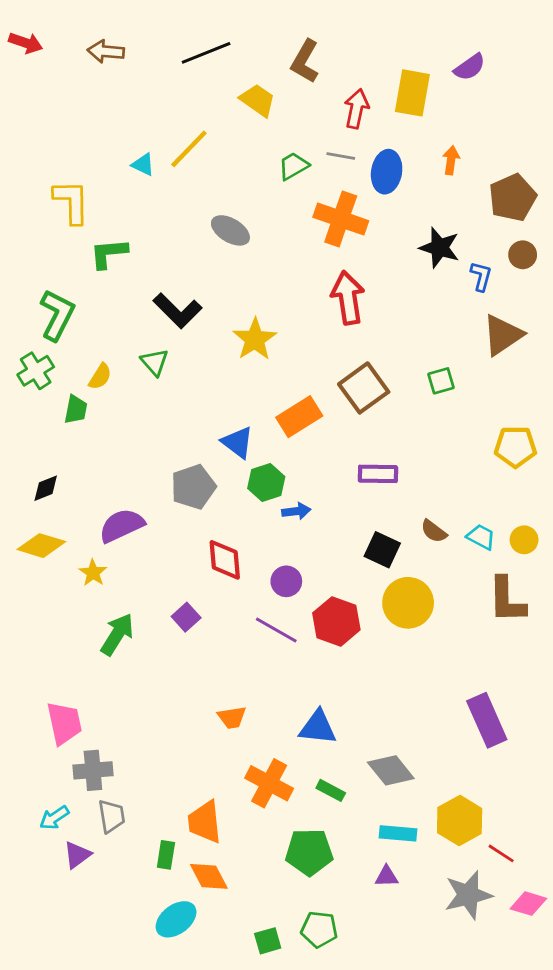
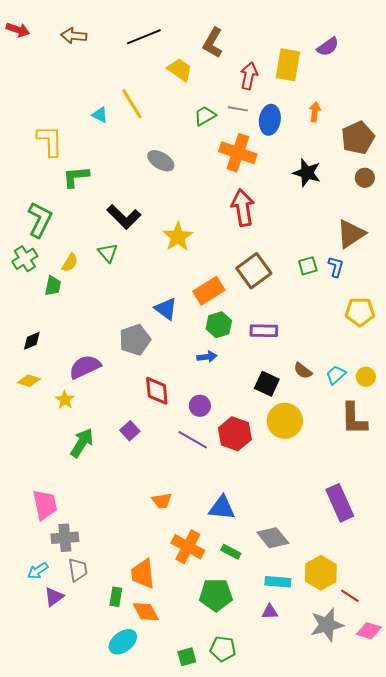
yellow line: (189, 149) -> (132, 104), turned -76
blue L-shape: (481, 276) -> (336, 267), moved
green hexagon: (266, 483) -> (219, 325), moved
cyan trapezoid: (481, 537) -> (336, 375), turned -70
yellow diamond: (41, 546) -> (29, 381), size x0.7

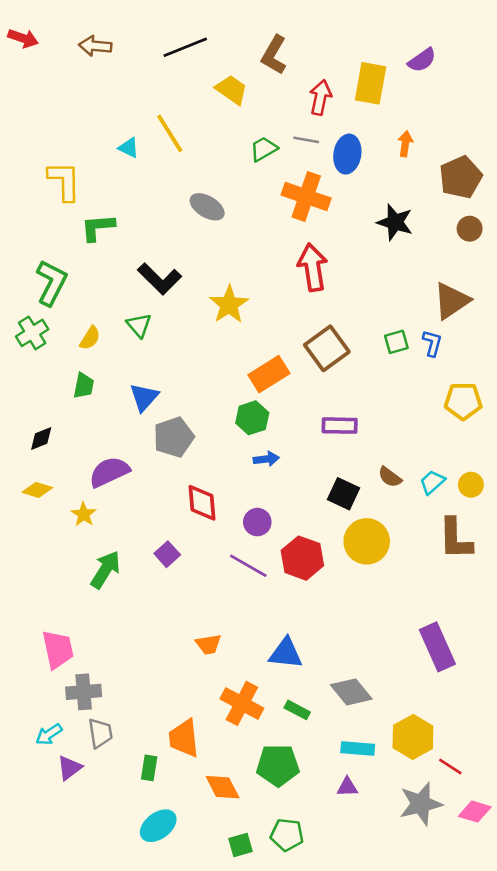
green trapezoid: (53, 286) -> (84, 386), moved
blue triangle: (166, 309) -> (144, 397), moved, turned 35
green hexagon: (219, 325) -> (252, 418), moved
orange diamond: (146, 612) -> (223, 787), moved

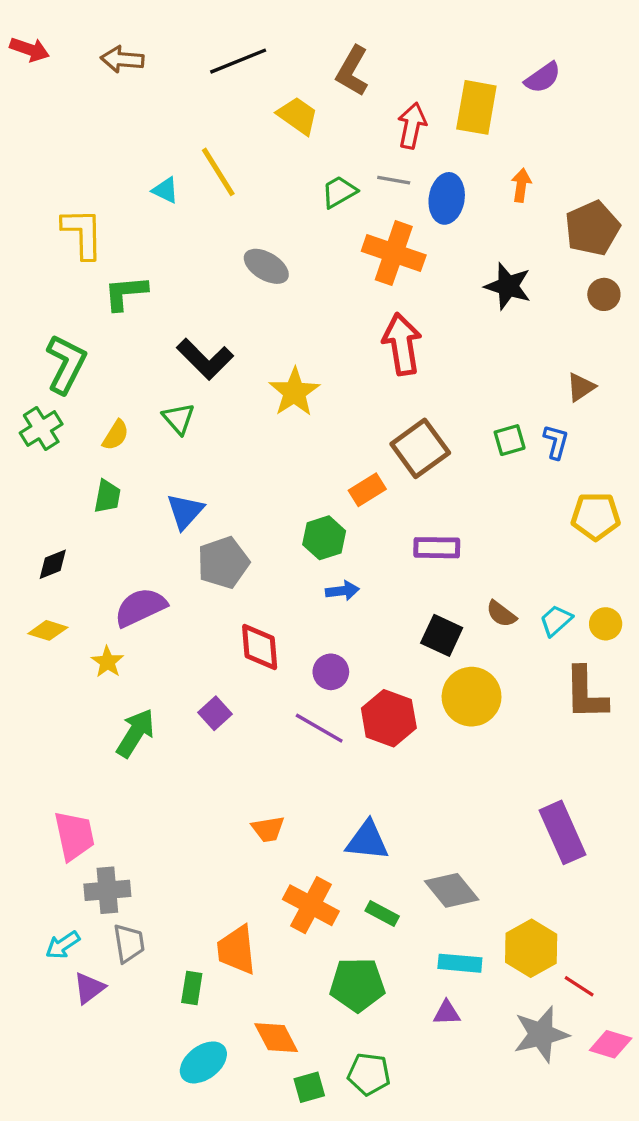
brown triangle: (452, 301) -> (581, 387), size x0.6
orange rectangle: (269, 374) -> (367, 490), moved, size x0.7
orange diamond: (223, 787) -> (276, 1038), moved

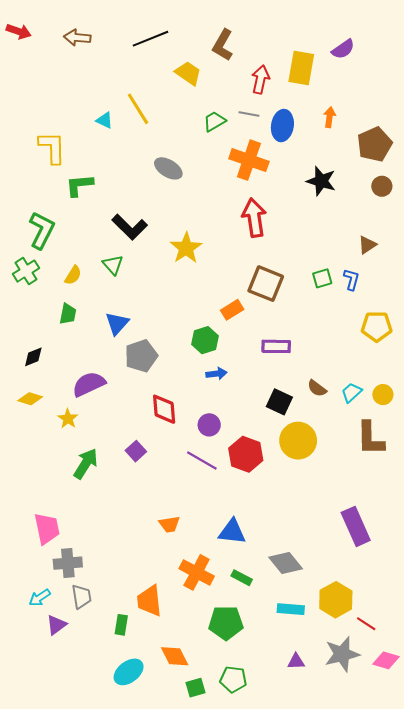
brown square: (420, 448) -> (266, 284), turned -32
purple triangle: (447, 1013) -> (296, 661), moved

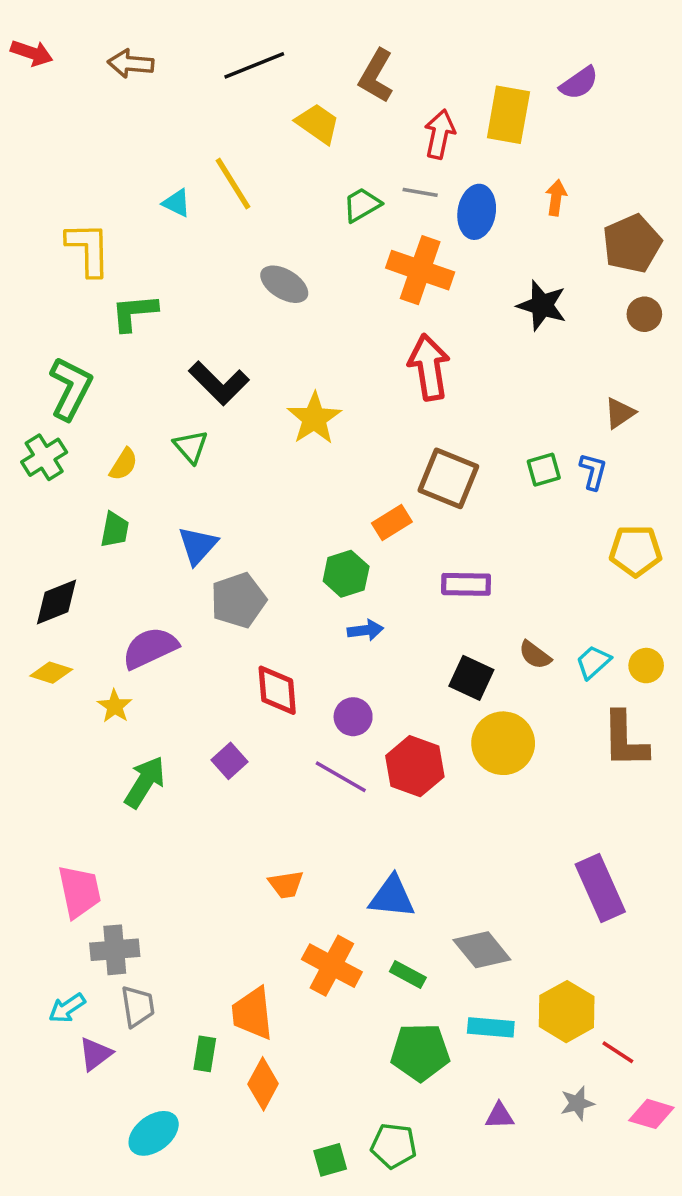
black diamond: (33, 357) -> (56, 602), size x1.4
green pentagon: (226, 623) -> (420, 1052), moved
gray star: (342, 654) -> (577, 1103), size x0.6
orange diamond: (175, 656) -> (263, 1084), moved, turned 56
cyan ellipse: (129, 672) -> (154, 1133), moved

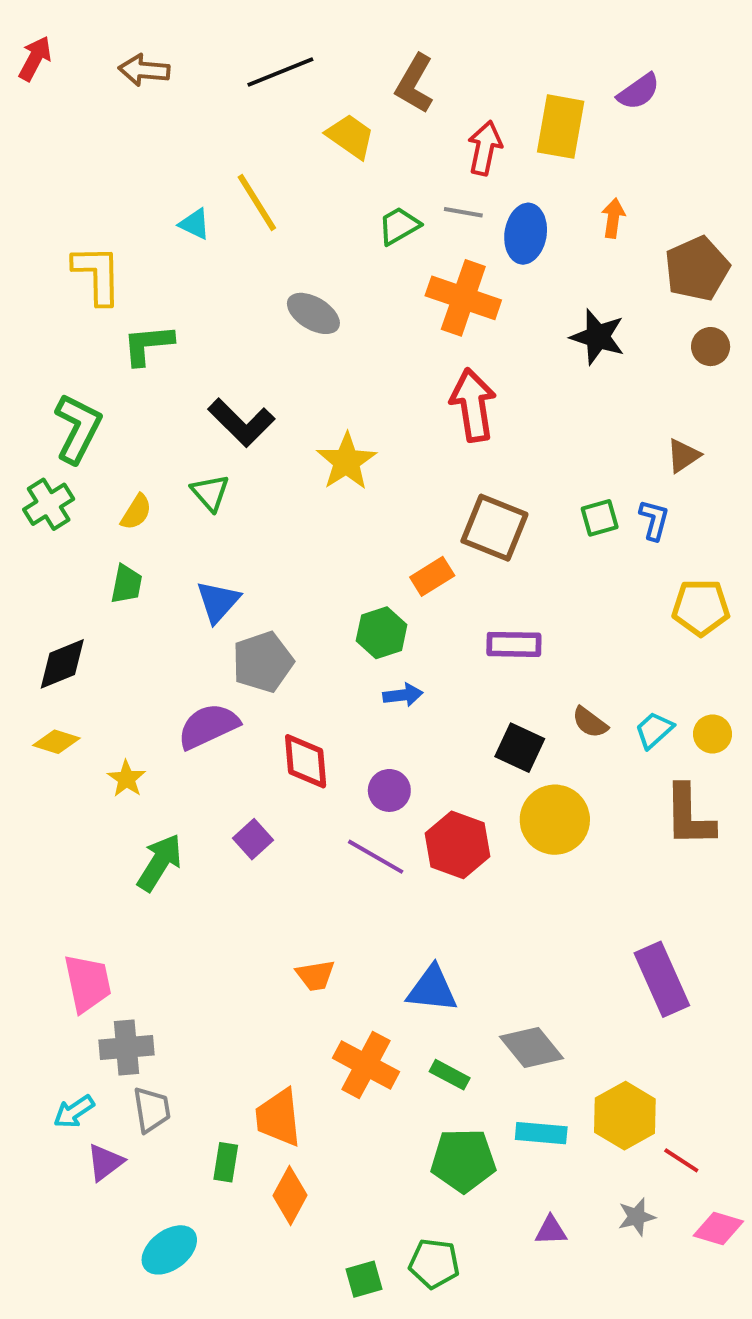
red arrow: (32, 53) -> (35, 58), turned -81
purple semicircle: (150, 648) -> (208, 726), moved

